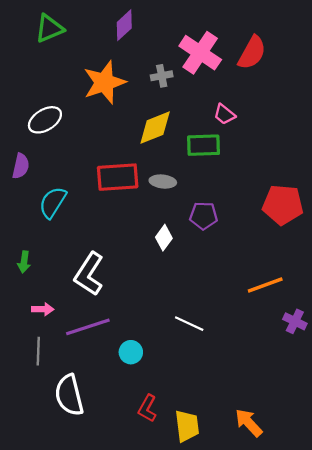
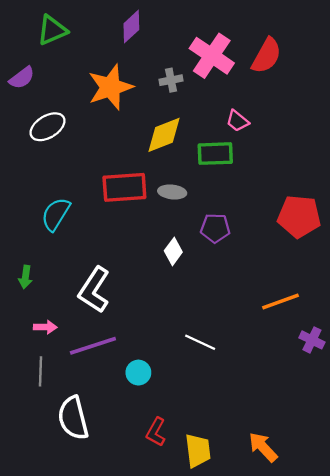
purple semicircle: (21, 166) -> (22, 78), moved, turned 40

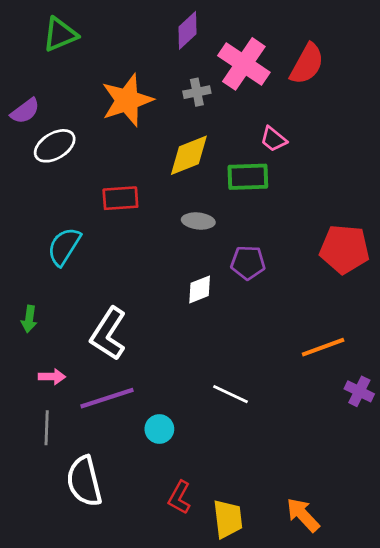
purple diamond: (131, 27) -> (188, 30), moved
purple semicircle: (22, 78) -> (25, 111), moved
red rectangle: (124, 187) -> (120, 198), moved, size x0.7
white diamond: (173, 251) -> (200, 289), turned 32

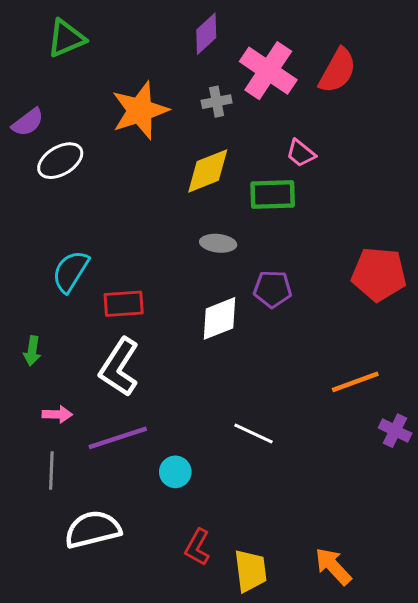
red rectangle: (120, 198) -> (124, 304), moved
white diamond: (200, 289) -> (220, 318), size x1.4
white semicircle: (84, 481) -> (93, 529), turned 90

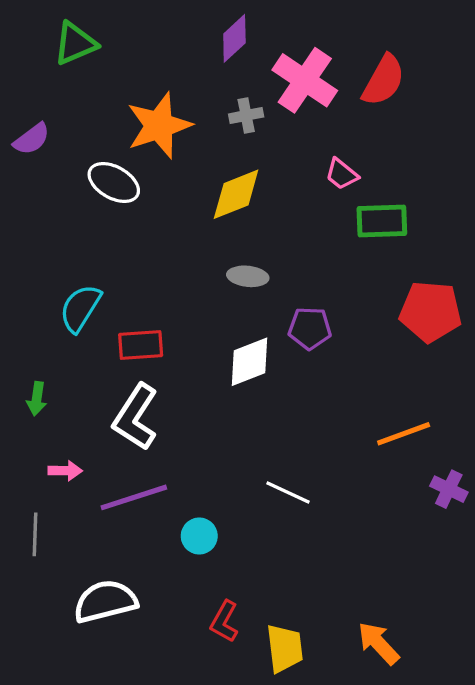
white ellipse: (60, 161) -> (114, 182), moved, turned 60
green rectangle: (273, 195) -> (382, 221), moved
gray line: (51, 470) -> (35, 534), moved

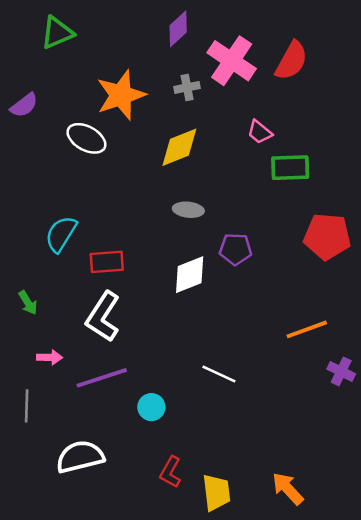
green arrow: (37, 399) -> (28, 303), turned -40

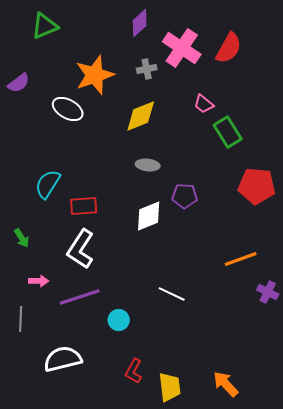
green rectangle: (290, 168) -> (228, 132), turned 60

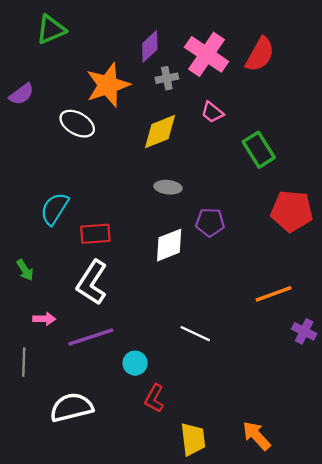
purple diamond: (140, 23) -> (150, 46), moved
pink trapezoid: (204, 104) -> (212, 112), moved
red L-shape: (134, 371) -> (154, 398), moved

